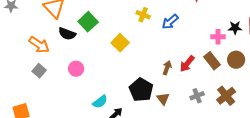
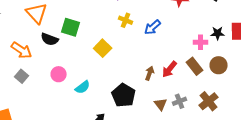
green square: (88, 22) -> (71, 27), turned -30
brown triangle: (163, 99) -> (161, 104), moved
cyan semicircle: (100, 102) -> (83, 87), moved

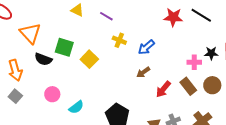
yellow square: (103, 48) -> (89, 59), moved
orange arrow: (22, 50) -> (15, 70), turned 40
brown arrow: (150, 73) -> (143, 72), moved, turned -144

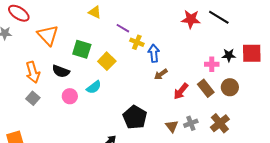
purple line: (106, 16) -> (123, 28), moved
blue arrow: (146, 47) -> (154, 53), moved, turned 126
black semicircle: (43, 59) -> (61, 71), moved
cyan semicircle: (76, 107) -> (94, 87), moved

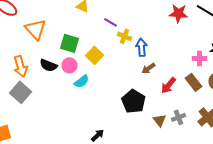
pink circle: (70, 96) -> (70, 65), moved
gray square: (33, 98) -> (20, 92), size x1.5
black pentagon: (135, 117) -> (134, 101), moved

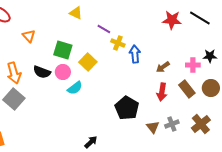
orange triangle: (36, 29) -> (29, 36), size x0.6
brown arrow: (148, 68) -> (163, 67), moved
red arrow: (168, 85) -> (162, 92), turned -30

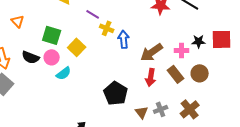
brown arrow: (163, 67) -> (152, 52), size x1.6

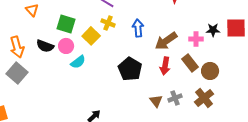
yellow cross: (107, 28) -> (108, 23), moved
brown circle: (200, 73) -> (210, 71), moved
black pentagon: (116, 93) -> (130, 69), moved

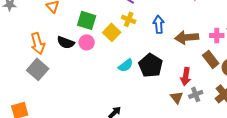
brown arrow: (166, 41) -> (187, 37), turned 30
cyan semicircle: (78, 62) -> (126, 65), moved
red arrow: (165, 66) -> (186, 76), moved

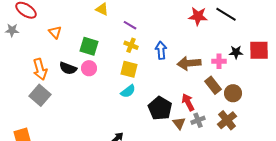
yellow square: (112, 32) -> (129, 69), moved, turned -30
black pentagon: (151, 65) -> (160, 108), moved
red arrow: (186, 76) -> (188, 102), turned 144

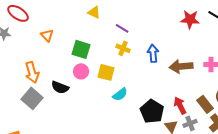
black semicircle: (68, 68) -> (60, 87), moved
yellow square: (129, 69) -> (106, 72), moved
brown rectangle: (213, 85) -> (205, 104), moved

